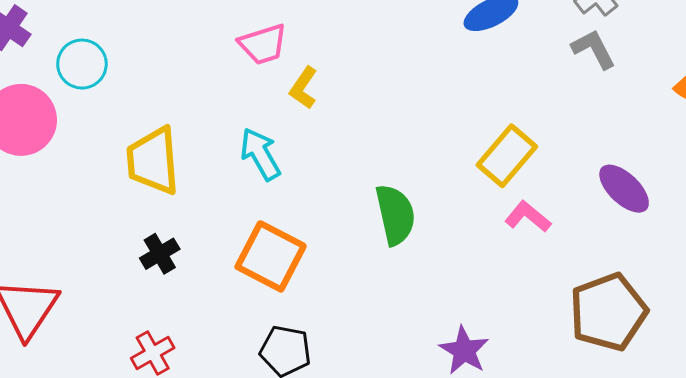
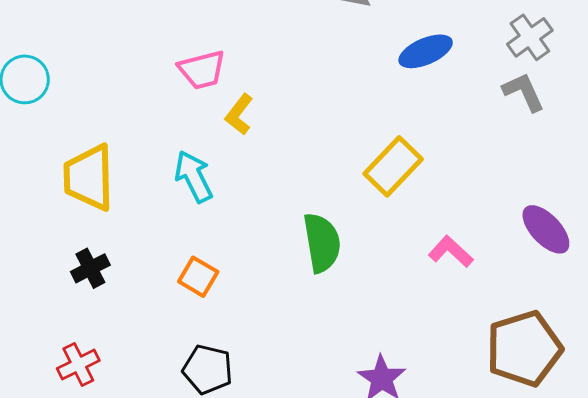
yellow rectangle: (507, 156) -> (393, 166), moved
orange square: (271, 256) -> (198, 277), size x0.6

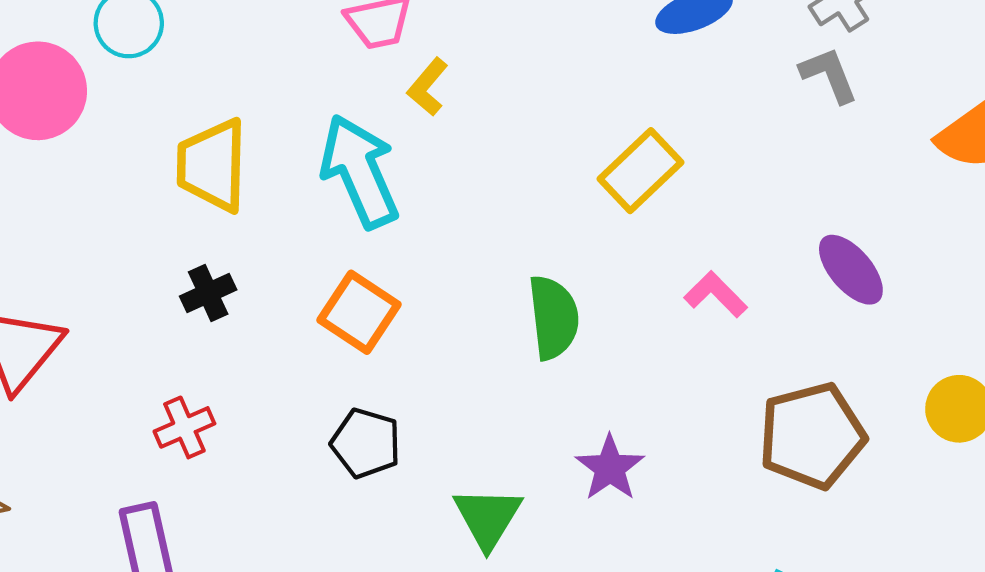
cyan arrow: (194, 177) -> (360, 171), size x1.5
green semicircle: (322, 243) -> (554, 317), moved
orange square: (198, 277) -> (359, 312), size x1.4

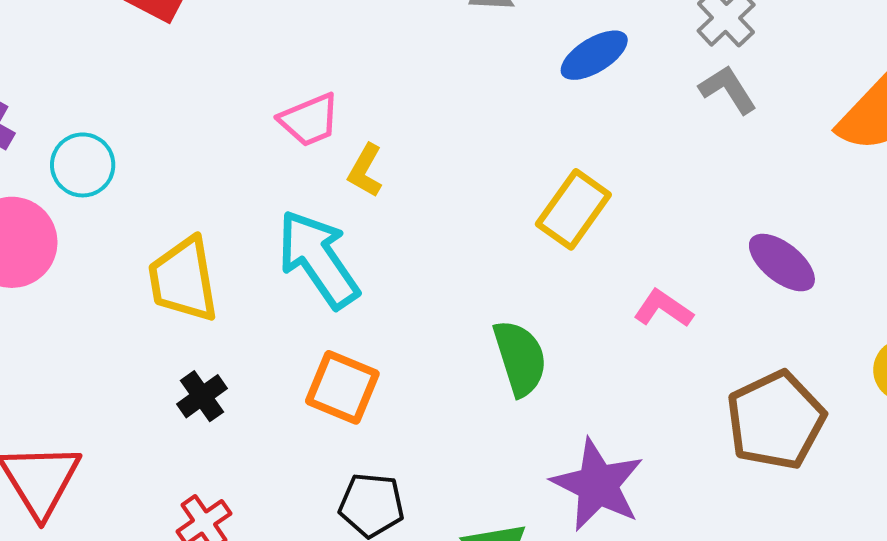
purple star: (610, 468) -> (598, 485), size x1.5

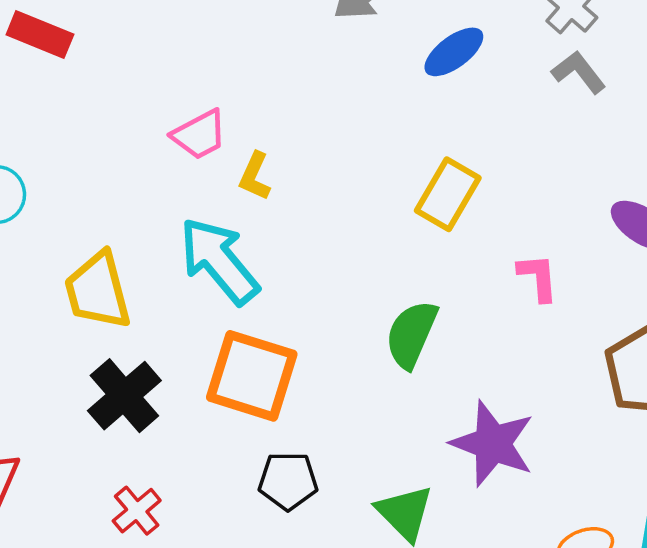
pink L-shape: (663, 309) -> (538, 277), turned 56
green semicircle: (520, 358) -> (411, 334), turned -134
orange square: (342, 387) -> (252, 376), size x1.4
black cross: (202, 396) -> (124, 396), size x1.6

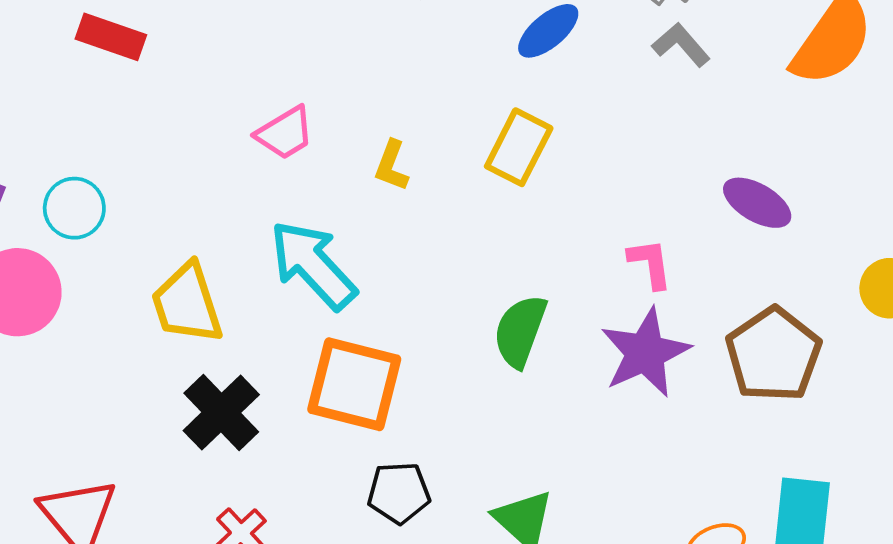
yellow L-shape: (255, 176) -> (392, 166), moved
yellow rectangle: (448, 194) -> (519, 147), moved
purple star: (493, 444) -> (645, 353), moved, turned 30

